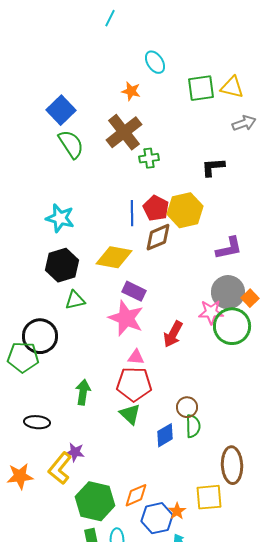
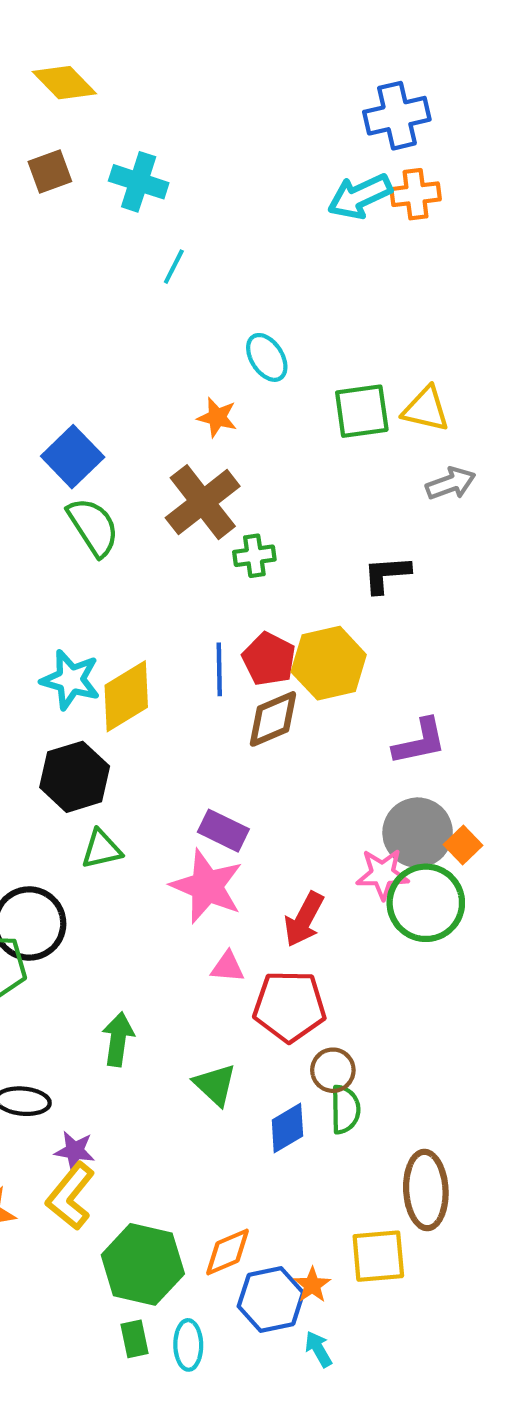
yellow diamond: (114, 257) -> (126, 696), moved, turned -42
red pentagon: (134, 384) -> (289, 1006), moved
purple star: (75, 452) -> (75, 1151), moved

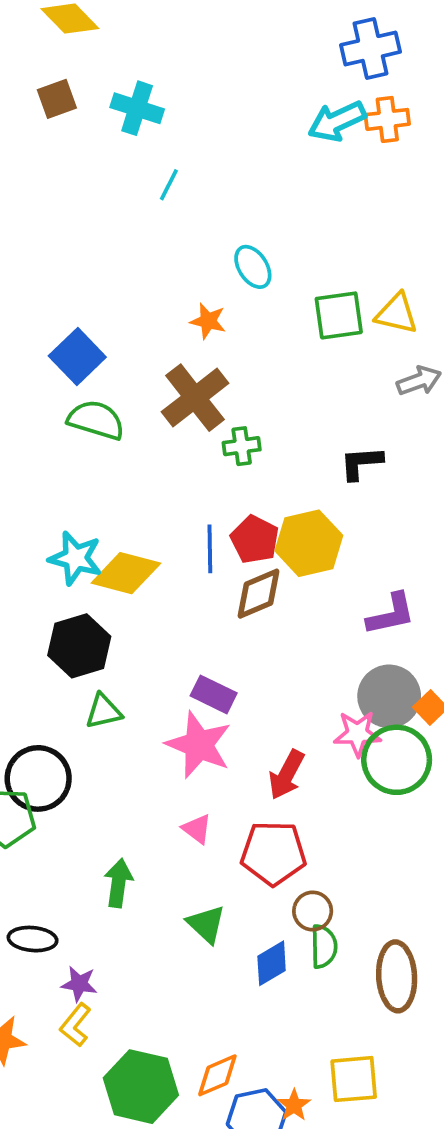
green semicircle: (93, 527) -> (96, 420), turned -40
yellow diamond: (126, 696) -> (126, 573), turned 46
pink triangle: (228, 967) -> (197, 829), moved, turned 32
brown ellipse: (426, 1190) -> (397, 976), moved
yellow L-shape: (70, 1196) -> (75, 1025), size x0.7

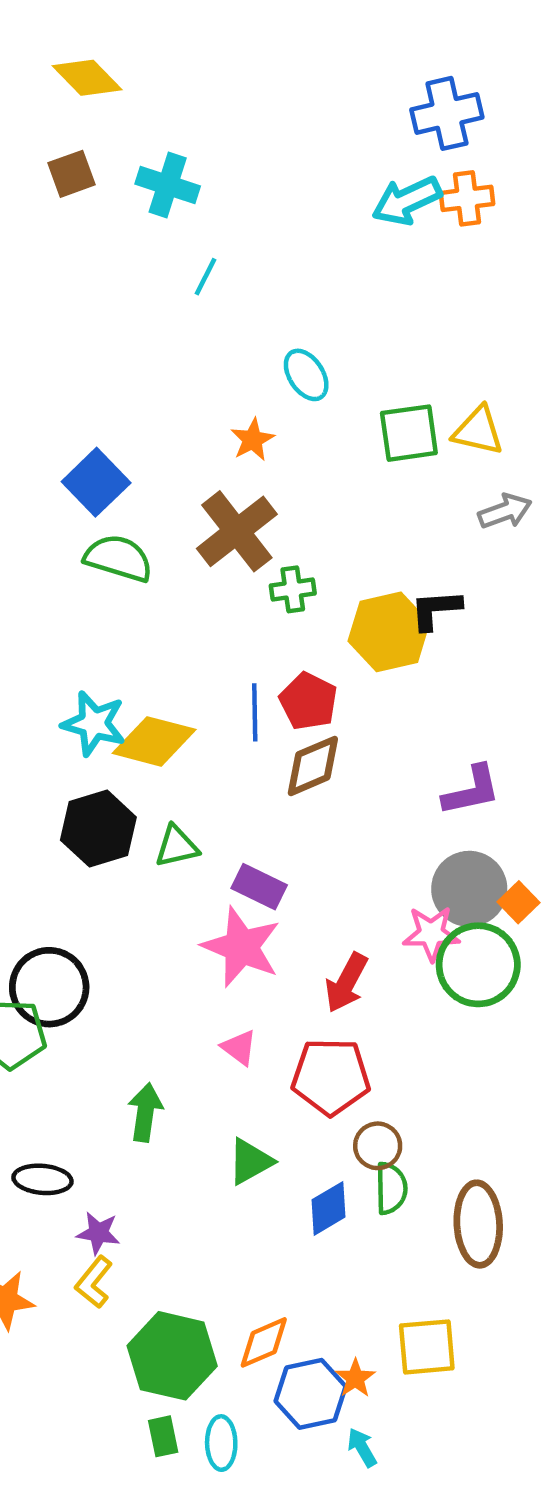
orange star: (208, 321) -> (253, 440), turned 30
yellow hexagon: (309, 543) -> (389, 632), moved
green triangle: (104, 711) -> (177, 846), moved
green triangle: (206, 924) -> (250, 1161), turned 48

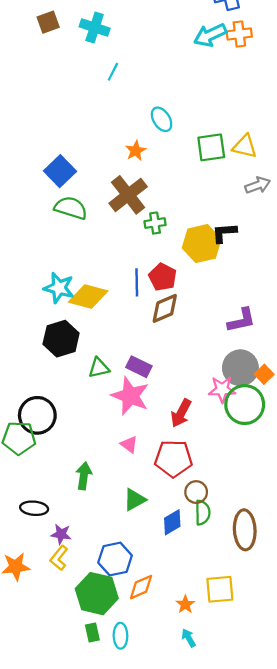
green triangle: (177, 846) -> (99, 368), moved
blue hexagon: (311, 1394) -> (115, 559), moved

